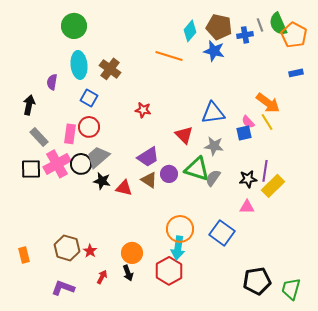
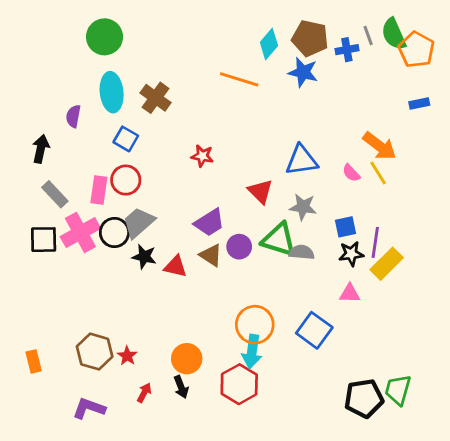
blue square: (244, 133) -> (345, 227), moved
gray semicircle: (213, 178) -> (302, 252), turned 60
green trapezoid: (291, 289) -> (398, 390), moved

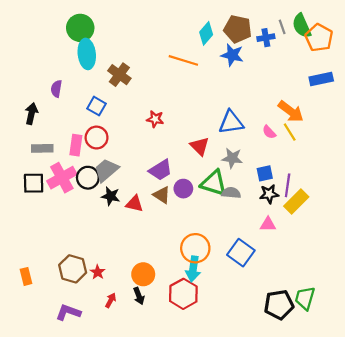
cyan ellipse: (112, 92) -> (87, 54), moved
blue rectangle: (419, 103) -> (321, 79), size x1.5
gray rectangle: (55, 194) -> (42, 148), turned -48

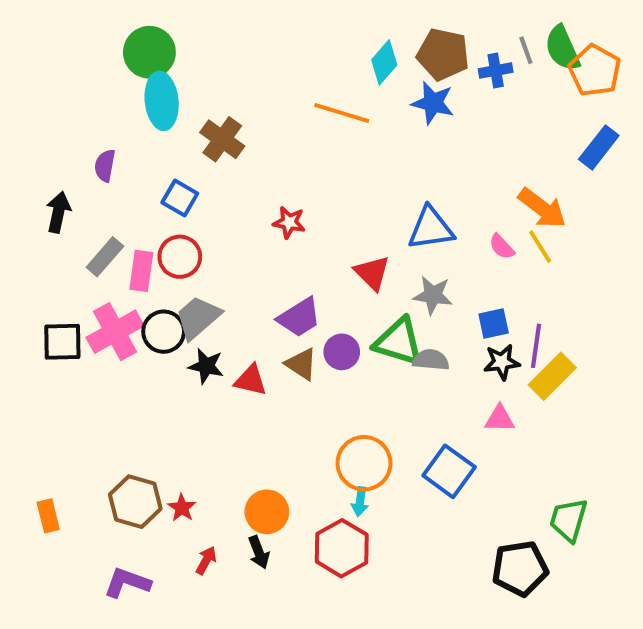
blue rectangle: (321, 79) -> (599, 147), turned -40
gray rectangle: (42, 148) -> (105, 257), moved, turned -48
cyan arrow: (193, 269) -> (360, 502), size x0.6
green trapezoid: (305, 298) -> (568, 520), moved

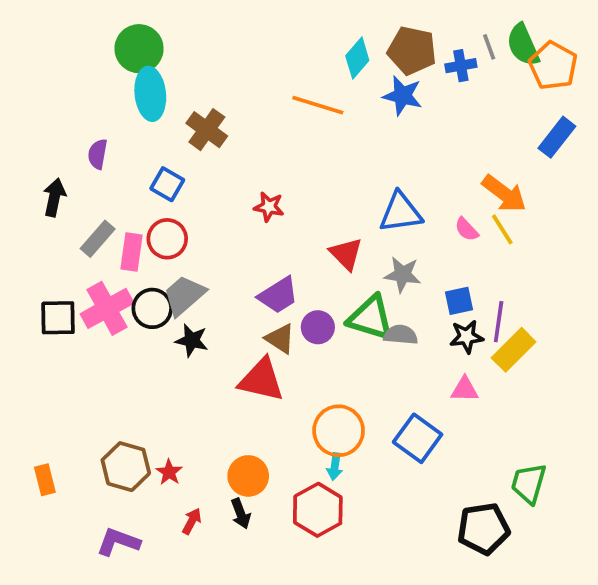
red triangle: (251, 380) -> (261, 380), moved, size x1.5

